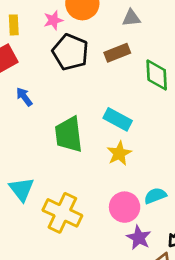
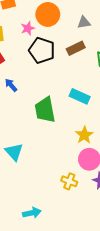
yellow star: (119, 153) -> (84, 135), moved
yellow cross: (62, 213) -> (69, 181), moved, size x0.6

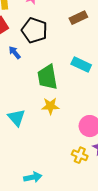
black pentagon: (42, 50) -> (34, 30), moved
yellow star: (84, 135) -> (50, 106), moved, turned 30
yellow cross: (69, 181) -> (80, 155), moved

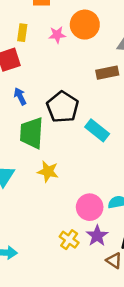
black pentagon: (34, 30) -> (63, 107), moved
green trapezoid: (47, 77) -> (32, 133), moved

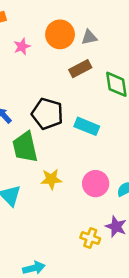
orange circle: (85, 25) -> (60, 34), moved
pink circle: (90, 207) -> (96, 184), moved

